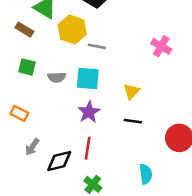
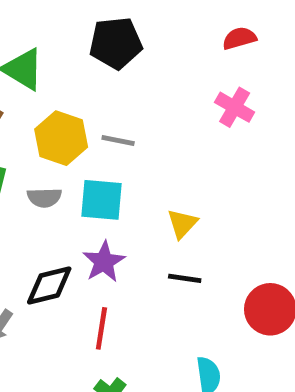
yellow hexagon: (72, 30) -> (61, 138), moved
pink cross: (161, 46) -> (235, 107), moved
black diamond: (59, 161) -> (49, 286), moved

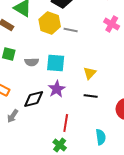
yellow hexagon: (61, 138) -> (50, 23), moved
gray line: (118, 140) -> (71, 30), moved
red line: (101, 328) -> (66, 123), moved

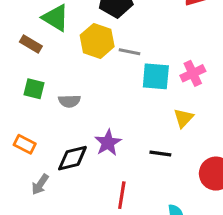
pink cross: (112, 24) -> (193, 73), moved, turned 35
cyan square: (56, 63) -> (156, 76), moved
yellow triangle: (90, 73) -> (184, 118), moved

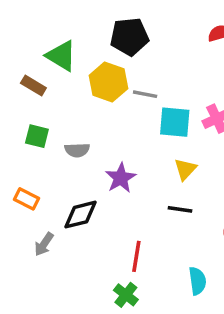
yellow triangle: (184, 118) -> (185, 169), moved
purple star: (108, 143) -> (121, 178), moved

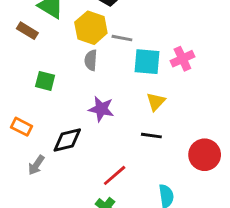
green square: (37, 136) -> (45, 81), moved
gray semicircle: (77, 150) -> (91, 60), moved, turned 96
purple star: (121, 178) -> (101, 109), turned -30
red line: (136, 256) -> (115, 175), turned 40

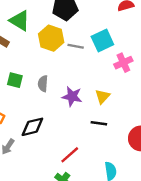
gray semicircle: (91, 60) -> (43, 84), moved
cyan square: (147, 62) -> (102, 40), moved, turned -30
purple star: (101, 109) -> (72, 96), moved

